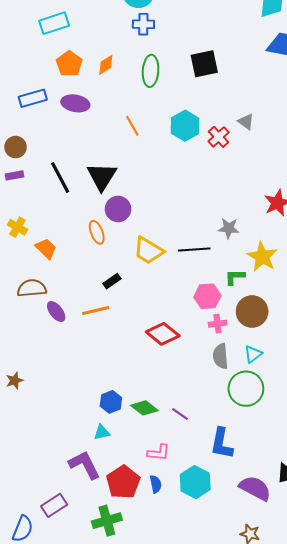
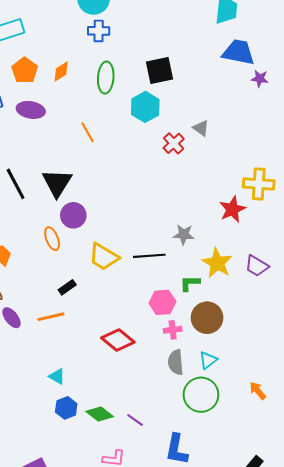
cyan hexagon: (185, 126) -> (145, 107), moved
cyan triangle: (102, 432) -> (57, 376), moved, turned 42

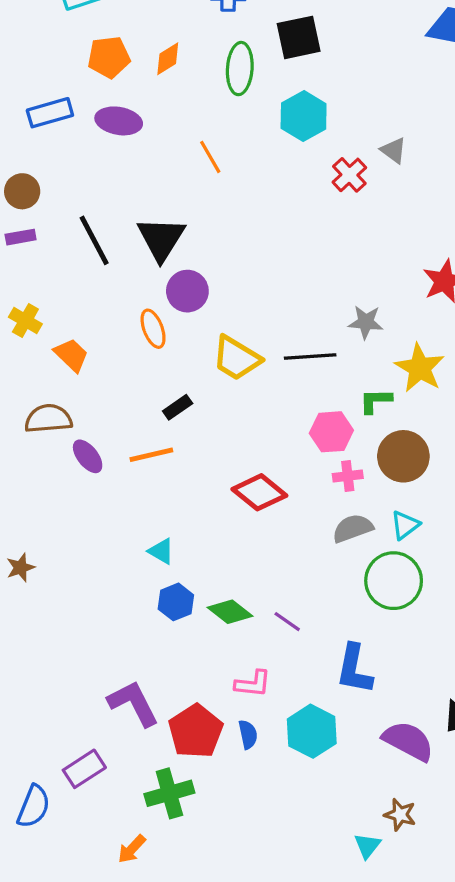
orange pentagon: (25, 70) -> (109, 57), turned 30
black square: (159, 70) -> (299, 37), moved
gray semicircle: (176, 362) -> (353, 528), turned 75

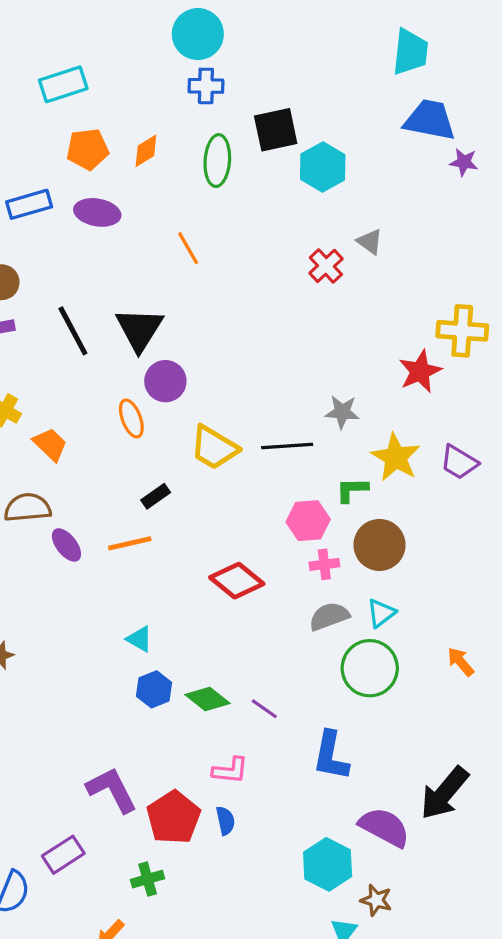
cyan hexagon: (304, 116) -> (323, 167), moved
cyan hexagon: (312, 731) -> (328, 864), moved
green cross: (169, 793) -> (148, 879), size x0.7

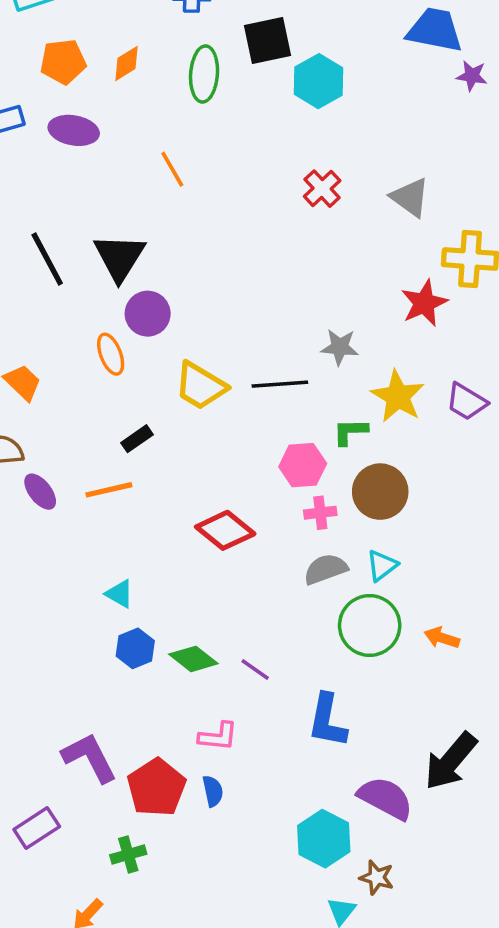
gray triangle: (370, 242) -> (410, 197), moved, size x1.4
orange arrow: (461, 662) -> (442, 638), moved, turned -32

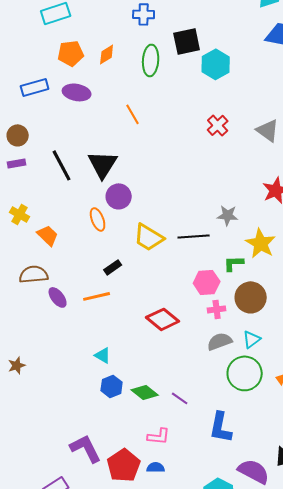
blue semicircle: (213, 791) -> (156, 467), turned -78

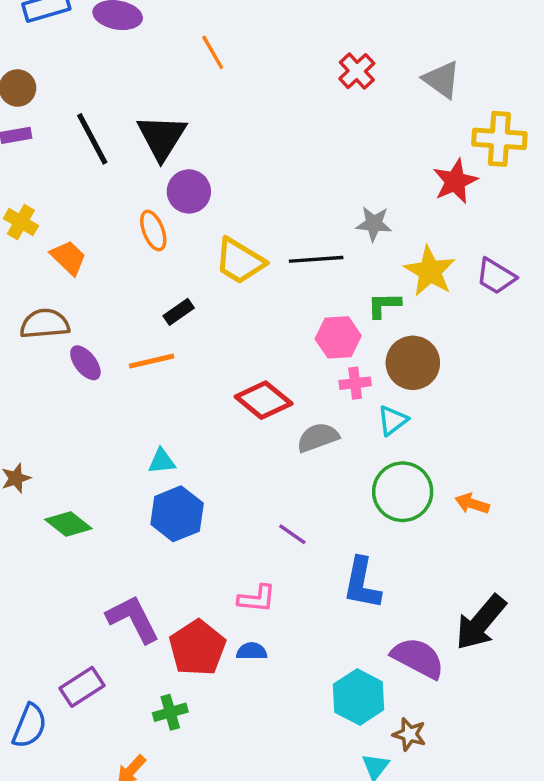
cyan triangle: (252, 339) -> (392, 420), moved
gray semicircle: (220, 341) -> (318, 437), moved
cyan triangle: (103, 355) -> (162, 461), turned -36
blue hexagon: (112, 386) -> (177, 514), size x1.4
green diamond: (145, 392) -> (68, 524), moved

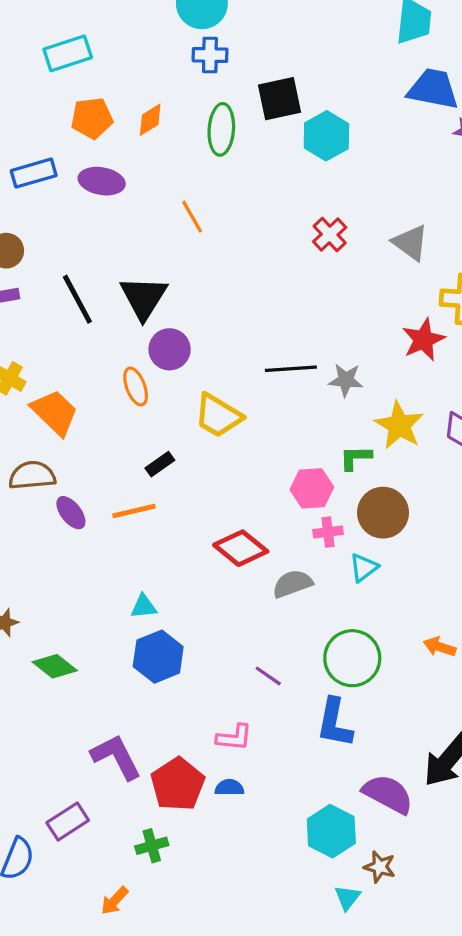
orange trapezoid: (68, 258) -> (55, 412), size x1.4
black line: (316, 259) -> (291, 369), moved
green circle: (403, 492) -> (352, 658), moved

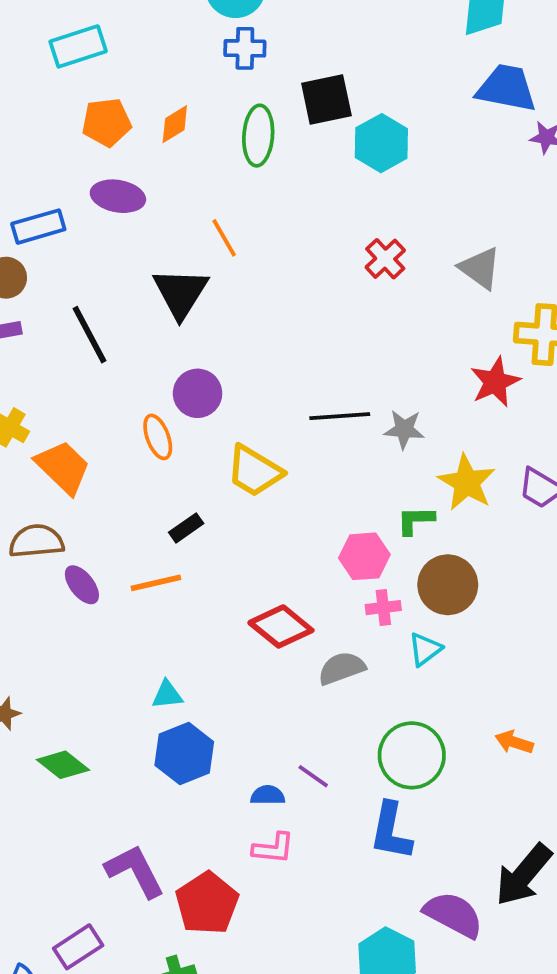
blue rectangle: (34, 173) -> (38, 227), moved
black triangle: (144, 298) -> (180, 293), moved
blue semicircle: (229, 788) -> (268, 795), moved

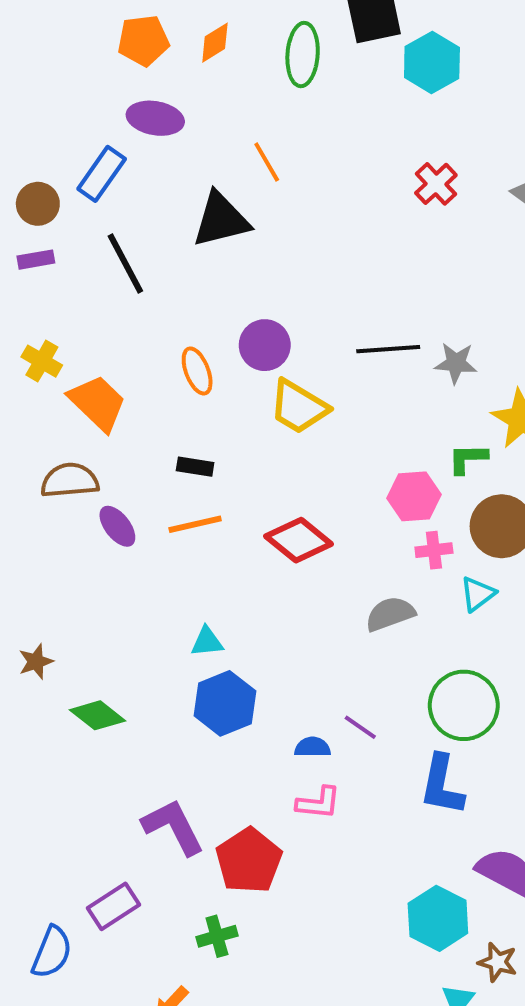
blue rectangle: (38, 227) -> (102, 174), moved, turned -39
black triangle: (180, 293) -> (221, 220), turned 44
purple circle: (198, 393) -> (265, 345), moved
black rectangle: (186, 528) -> (195, 467), moved, turned 44
red diamond: (281, 626) -> (299, 540), moved

